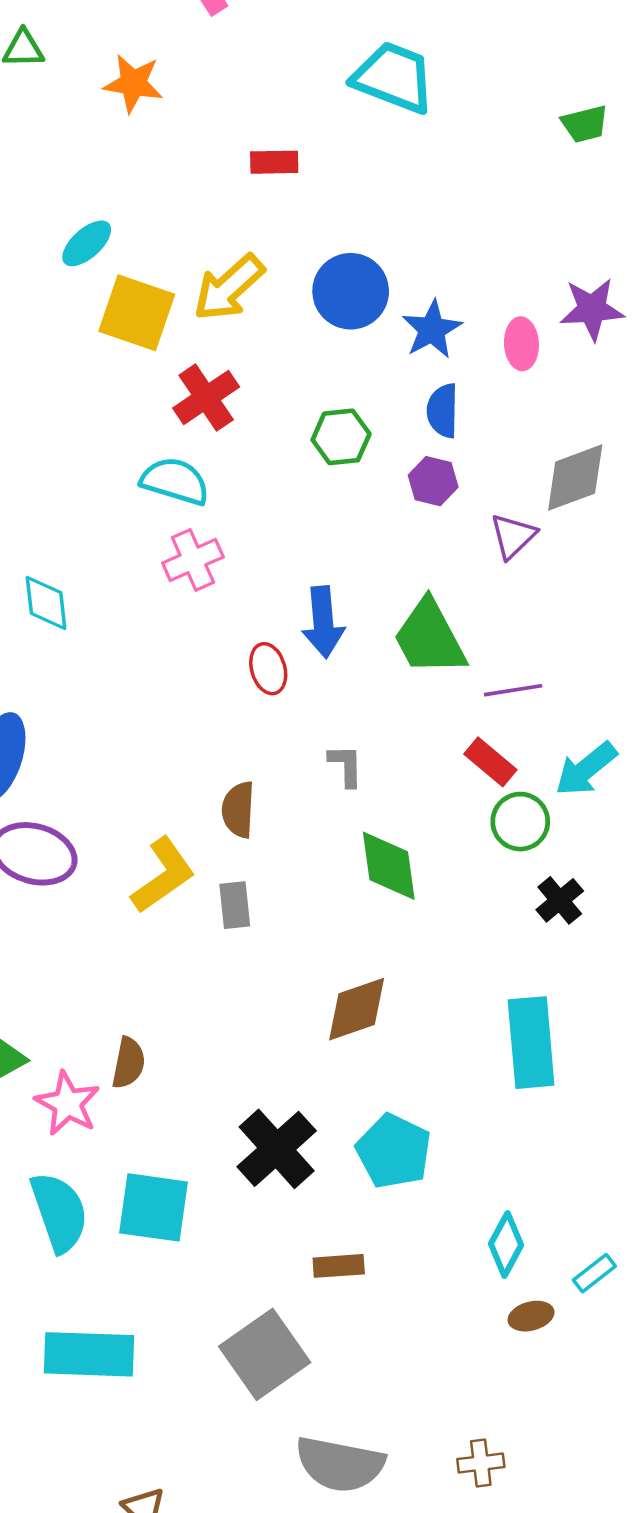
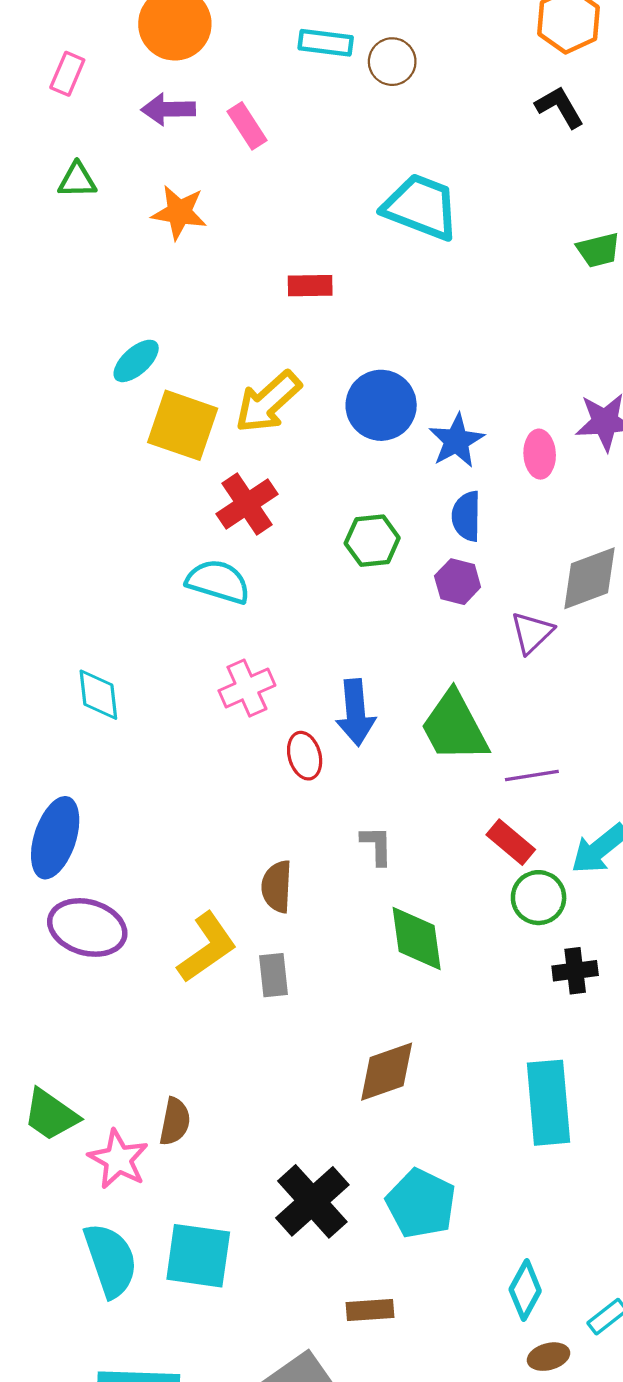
pink cross: (193, 560) -> (247, 688), moved
black cross: (560, 900) -> (575, 971), turned 33

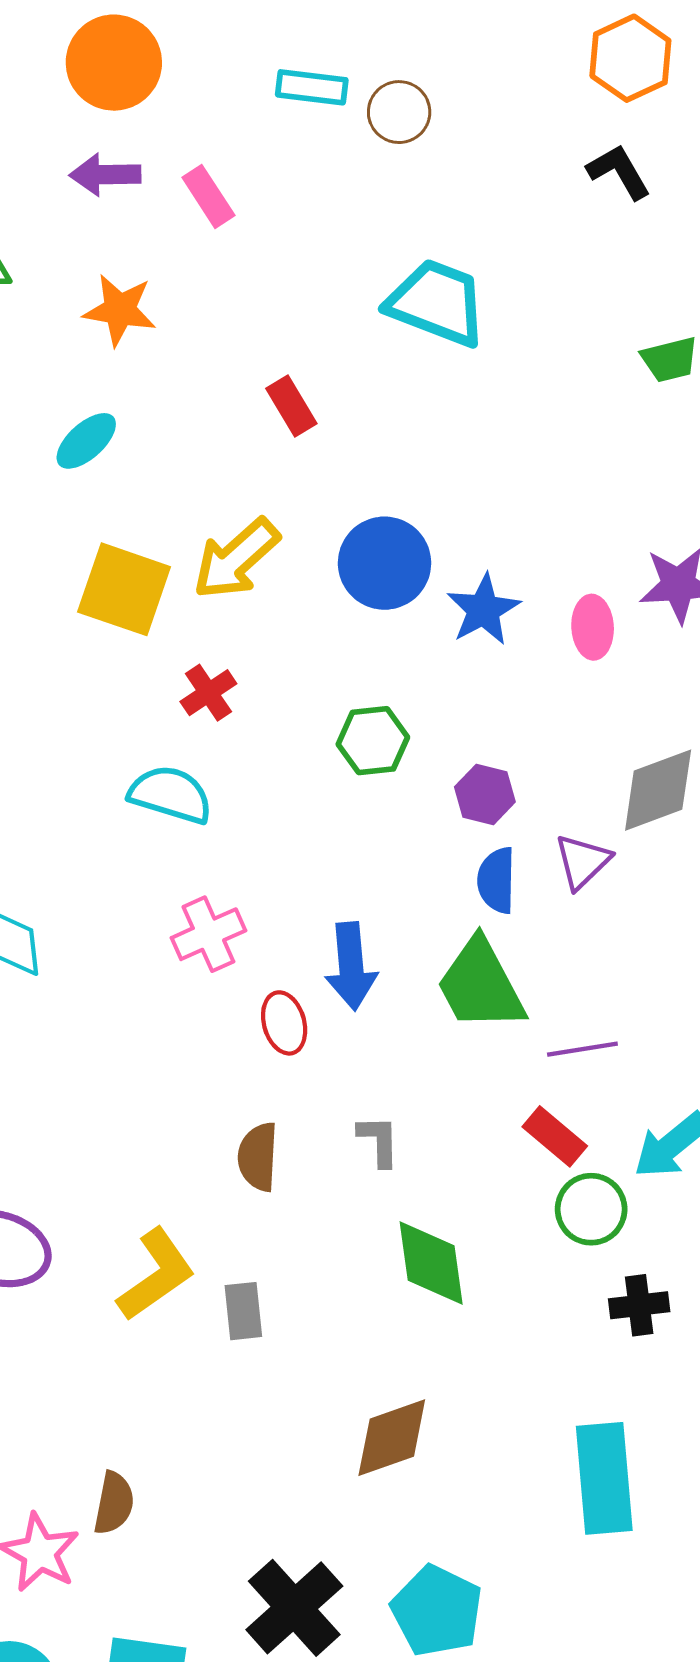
red rectangle: (310, 286) -> (291, 406), turned 60
cyan ellipse: (136, 361) -> (86, 441), moved
red cross: (247, 504) -> (208, 693), size x0.7
blue semicircle: (466, 516) -> (497, 880), moved
brown semicircle: (277, 886) -> (258, 1157), moved

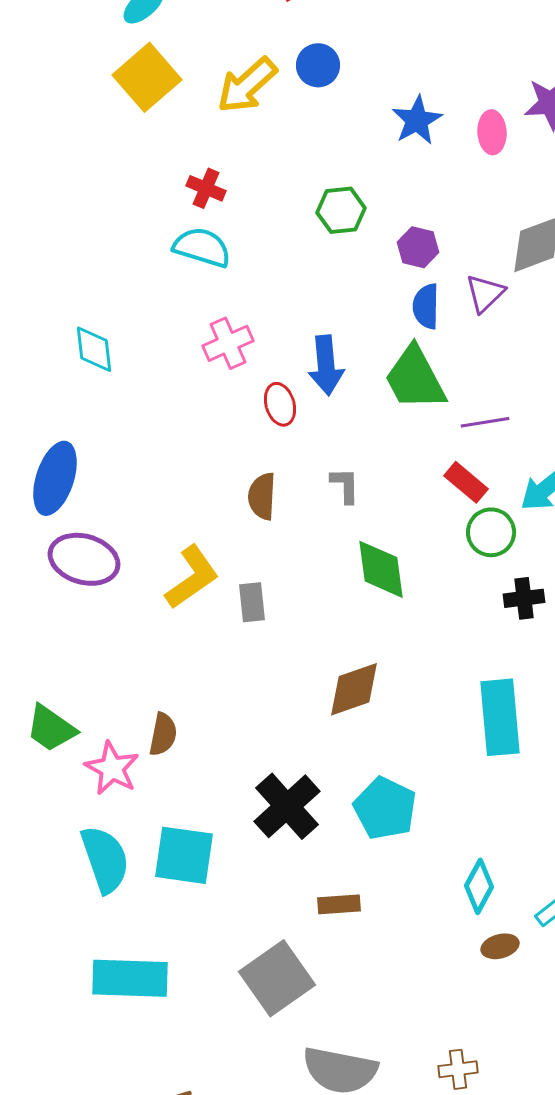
blue circle: (385, 563) -> (318, 65), moved, size x0.7
yellow square: (124, 589) -> (147, 77), moved, turned 30
red cross: (208, 693) -> (206, 188), moved, turned -33

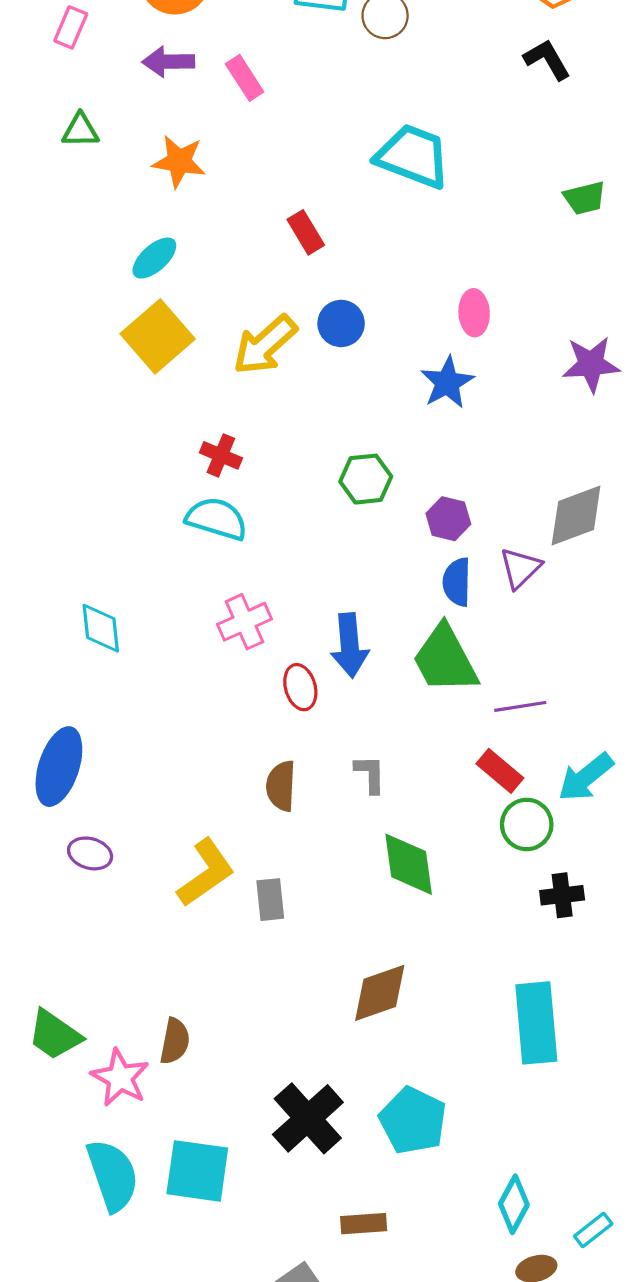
pink ellipse: (492, 132) -> (474, 313), moved
purple ellipse: (84, 559) -> (90, 853), size x0.6

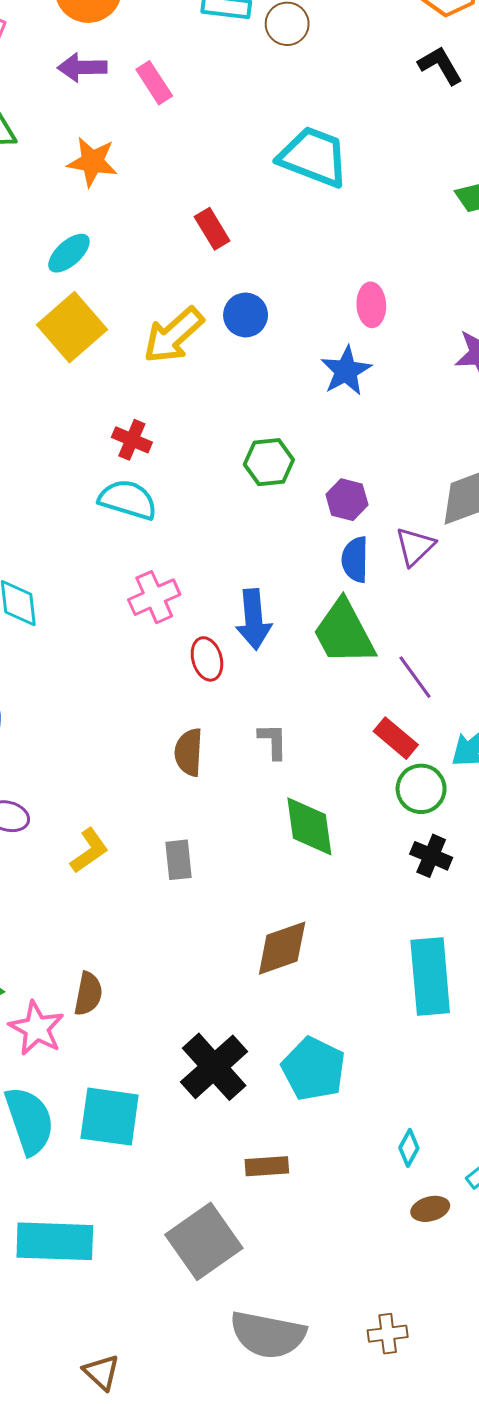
purple line: (520, 706) -> (415, 677), turned 63
yellow L-shape: (206, 873) -> (89, 851), moved, size x0.7
black cross: (562, 895) -> (431, 856), moved, turned 30
cyan diamond: (514, 1204) -> (409, 1148), size x0.7

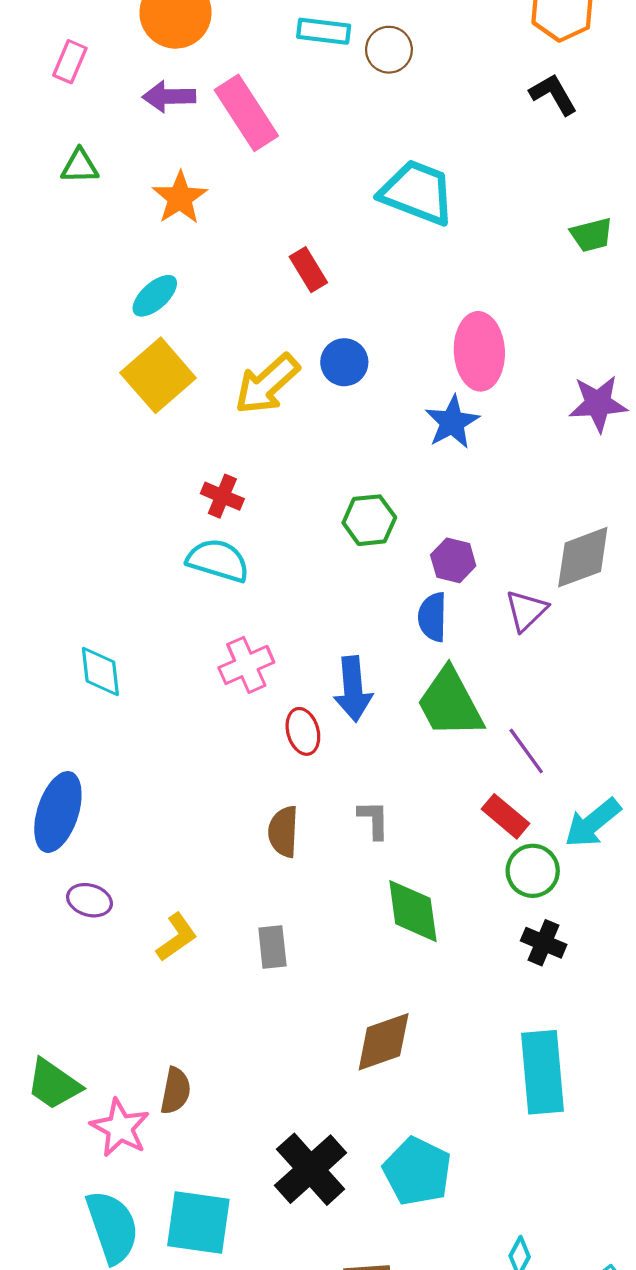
pink rectangle: (154, 83) -> (246, 113), size x1.6
orange star: (92, 162) -> (180, 198), turned 30
pink ellipse: (371, 305) -> (479, 351), size x1.6
blue semicircle: (355, 560) -> (433, 617), moved

